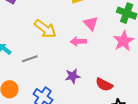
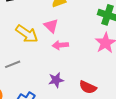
pink triangle: (91, 23) -> (51, 26), moved

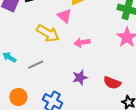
pink triangle: (51, 26) -> (64, 16), moved

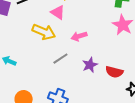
gray line: (36, 65) -> (60, 59), moved
purple star: (80, 78) -> (90, 65), moved

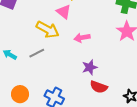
gray line: (60, 59) -> (37, 53), moved
red semicircle: (114, 72) -> (99, 87), moved

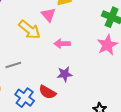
gray line: (37, 53) -> (13, 65), moved
red semicircle: (99, 87) -> (47, 92), moved

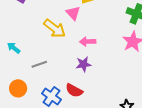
purple star: (65, 74) -> (84, 64), moved

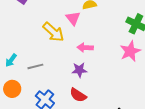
cyan arrow: (14, 48) -> (11, 60), moved, turned -96
red semicircle: (74, 91) -> (78, 95), moved

